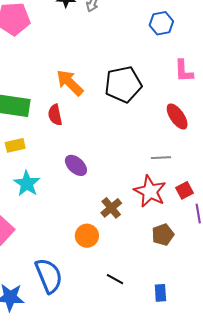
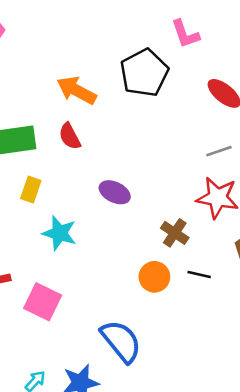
pink L-shape: (184, 71) -> (185, 34), moved
yellow rectangle: (15, 145) -> (31, 189), turned -42
black line: (115, 279) -> (199, 275), moved

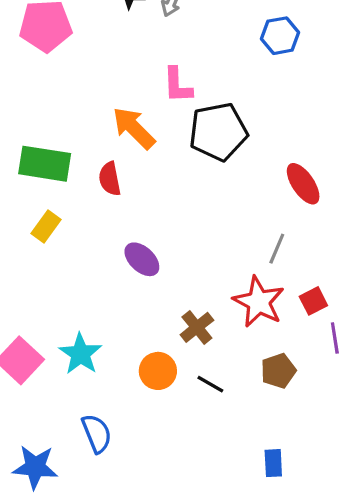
pink L-shape: (185, 34) -> (177, 85), moved
gray line: (219, 151) -> (277, 249), turned -65
cyan star: (59, 233) -> (80, 354), moved
blue semicircle: (121, 341) -> (97, 433), size x0.7

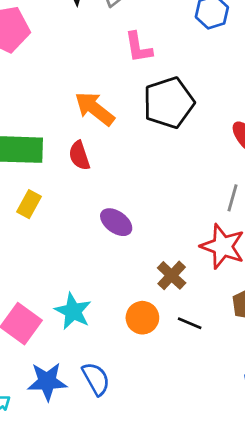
pink L-shape: (177, 85) -> (138, 47), moved
blue star: (35, 467) -> (47, 381), moved

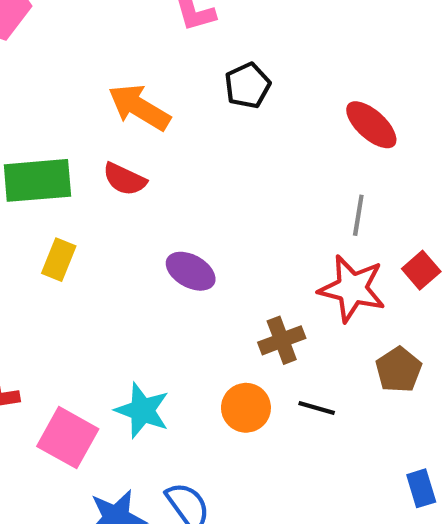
black pentagon: (169, 103) -> (247, 86), size x0.6
red semicircle: (79, 156) -> (125, 179), turned -40
brown cross: (172, 275) -> (282, 340), turned 32

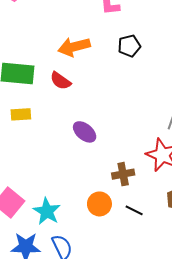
orange arrow: (139, 107) -> (74, 47), turned -56
yellow rectangle: (59, 260) -> (21, 114), turned 54
cyan star: (142, 410) -> (47, 211), moved

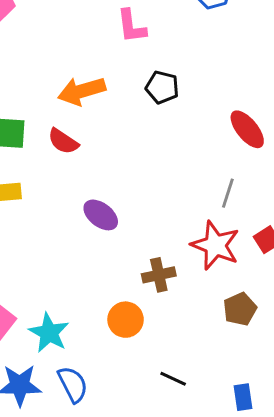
black pentagon: (129, 46) -> (162, 87), turned 30
black line: (134, 210) -> (173, 379), moved

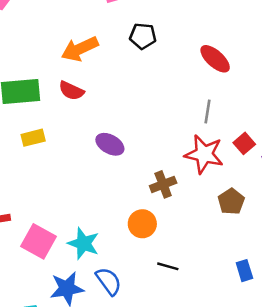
black line: (173, 379) -> (168, 266), moved

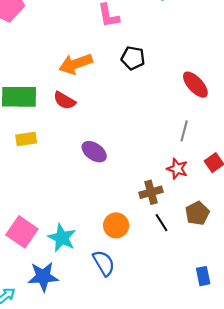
red star: (204, 154) -> (177, 169), size x0.6
brown cross: (163, 184) -> (151, 192), moved
black line: (168, 266) -> (162, 223), moved, turned 36
blue semicircle: (109, 281) -> (104, 263), moved

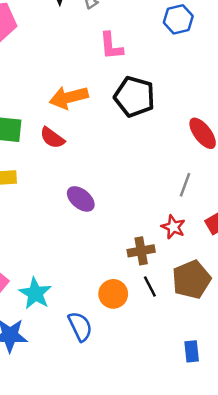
black pentagon: (133, 58) -> (134, 97), size x1.5
brown pentagon: (197, 213) -> (191, 280), size x1.4
orange circle: (116, 225) -> (113, 294), moved

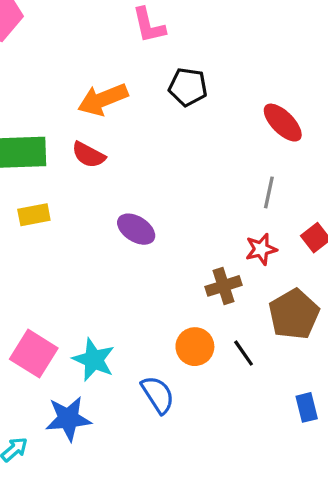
black pentagon: (134, 97) -> (188, 87), size x0.7
red star: (173, 227) -> (261, 249), turned -30
black line: (150, 286) -> (244, 353), moved

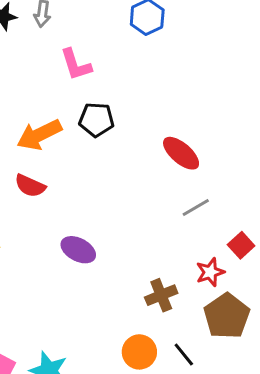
black pentagon: (188, 87) -> (96, 120), moved
red ellipse: (283, 123) -> (181, 153), moved
gray line: (269, 192) -> (196, 208), turned 52
red star: (261, 249) -> (210, 272), moved

